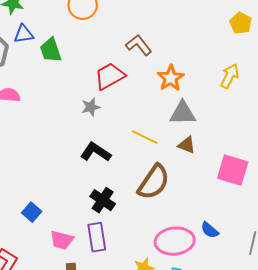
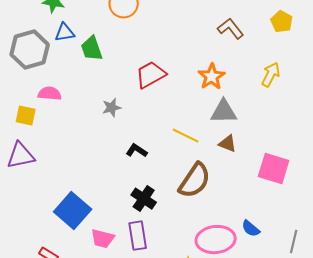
brown L-shape: (139, 45) -> (231, 29), moved
gray star: (91, 107) -> (112, 108), moved
black L-shape: (96, 152) -> (137, 151), size x0.7
blue square: (32, 212) -> (73, 211), size x1.8

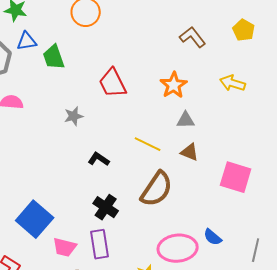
red trapezoid: (151, 75) -> (113, 83), turned -88
yellow arrow: (271, 75) -> (233, 83), turned -100
gray triangle: (224, 112) -> (186, 120), size x0.7

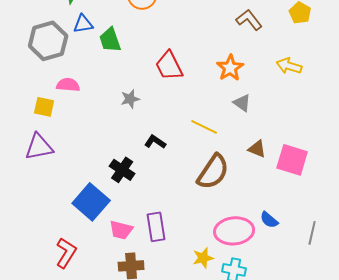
gray triangle: (186, 120) -> (242, 103), turned 36
brown triangle: (190, 152) -> (257, 149), moved
black cross: (106, 207) -> (122, 170), moved

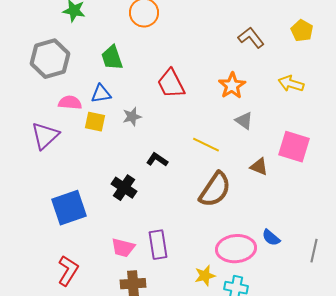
blue triangle: (83, 24) -> (101, 94), moved
yellow square: (44, 107) -> (95, 122), moved
purple triangle: (39, 147) -> (45, 136), moved, turned -32
pink square: (292, 160) -> (294, 147), moved
blue square: (91, 202) -> (69, 208), moved, turned 30

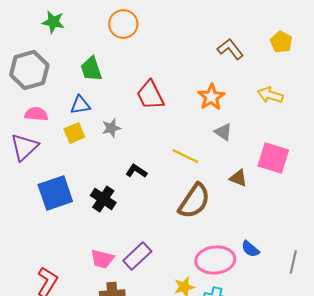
pink semicircle: (70, 103) -> (36, 114), moved
yellow square: (95, 122) -> (74, 133), turned -35
blue square: (69, 208) -> (55, 193), moved
purple rectangle: (158, 245) -> (137, 256), turned 56

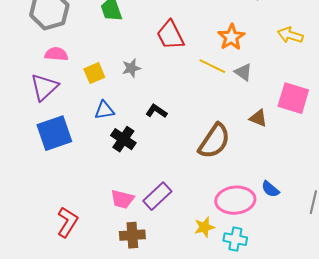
blue triangle: (80, 105) -> (104, 110), moved
yellow line: (185, 156) -> (212, 66), moved
blue square: (55, 193) -> (54, 133), moved

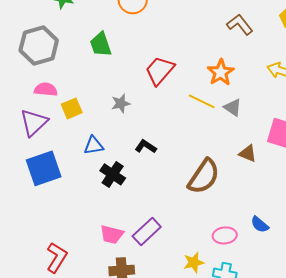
red trapezoid: (170, 35) -> (160, 70), turned 68
yellow square: (94, 73) -> (72, 108), moved
pink ellipse: (235, 200) -> (225, 235), size x0.6

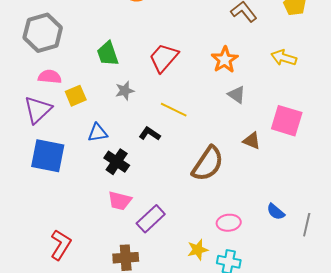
green trapezoid: (101, 44) -> (108, 54), moved
yellow line: (202, 101) -> (174, 110), moved
blue square: (44, 168) -> (48, 156), turned 30
blue semicircle: (260, 224) -> (276, 212), moved
pink trapezoid: (112, 234) -> (120, 201), moved

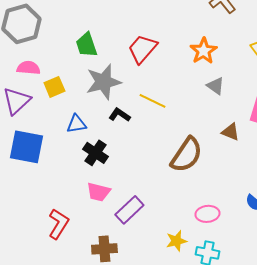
gray star: (125, 91) -> (103, 82), size x1.8
black L-shape: (150, 134) -> (119, 115), moved
red L-shape: (61, 245) -> (58, 224), moved

